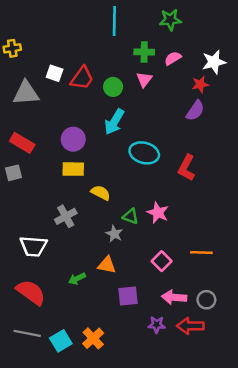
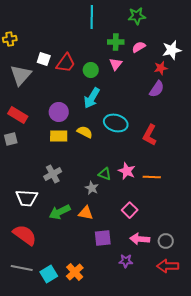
gray triangle: (26, 93) -> (21, 75), turned -45
yellow semicircle: (101, 193) -> (85, 132), moved
orange line: (201, 252) -> (152, 177), moved
green arrow: (77, 279) -> (60, 212), moved, size x1.5
red arrow: (190, 326) -> (168, 266), moved

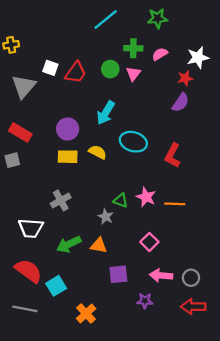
cyan line: (92, 17) -> (106, 19), turned 50
green circle: (91, 70) -> (110, 69), moved
cyan square: (49, 274) -> (56, 286), moved

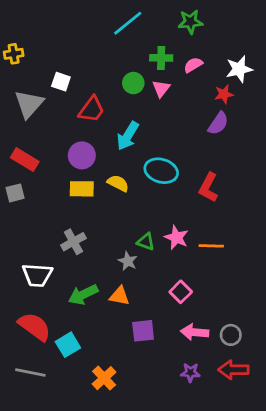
red trapezoid: (76, 73) -> (92, 109), moved
purple star: (145, 301) -> (190, 373), moved

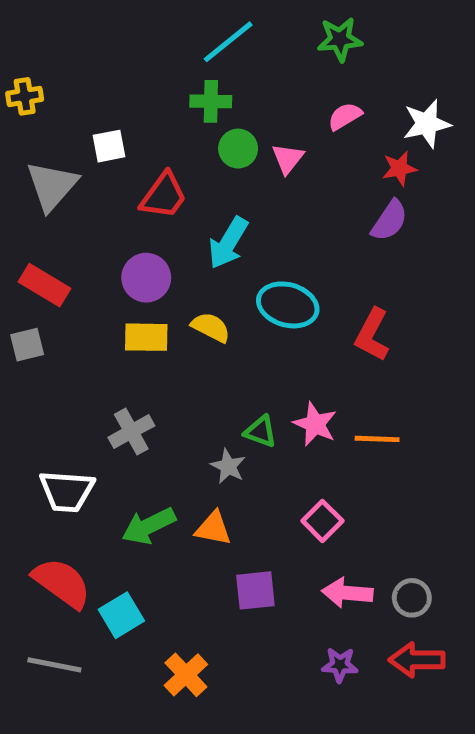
green cross: (161, 58) -> (211, 101), moved
white square: (61, 82) -> (109, 146), turned -30

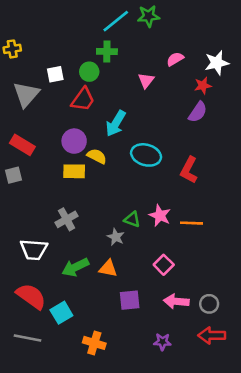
green star: (340, 39) -> (149, 16), moved
green circle: (238, 149) -> (89, 72), moved
yellow semicircle: (211, 327) -> (97, 156), moved
purple star: (340, 665) -> (162, 342), moved
orange cross: (186, 675) -> (94, 343), turned -30

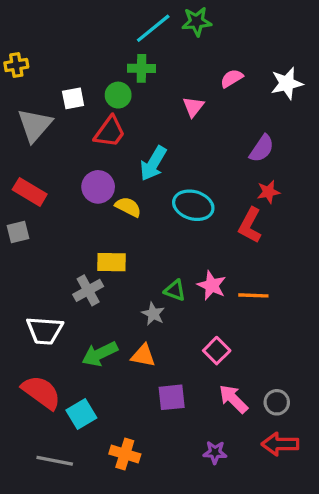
red star: (203, 86) -> (268, 192), moved
yellow rectangle: (74, 171) -> (111, 262), moved
pink arrow: (176, 301) -> (233, 399), turned 40
gray line: (27, 338) -> (55, 461), moved

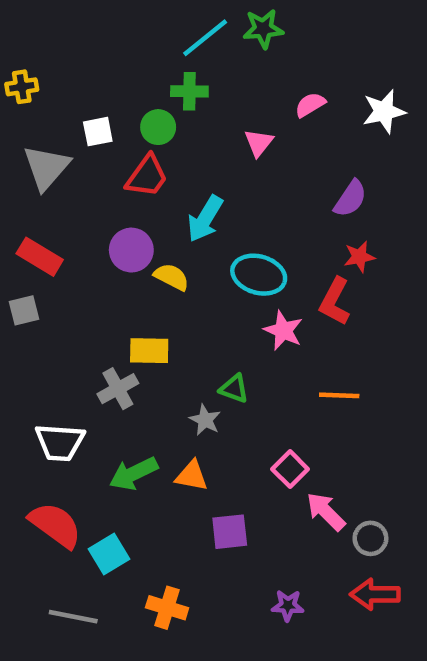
pink star: (212, 285) -> (283, 330), moved
pink arrow: (233, 399) -> (326, 512), moved

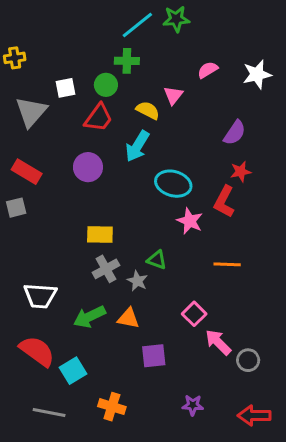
yellow semicircle: (172, 277) -> (148, 110), moved
gray cross: (118, 389) -> (106, 269), moved
red arrow: (375, 594) -> (254, 416), moved

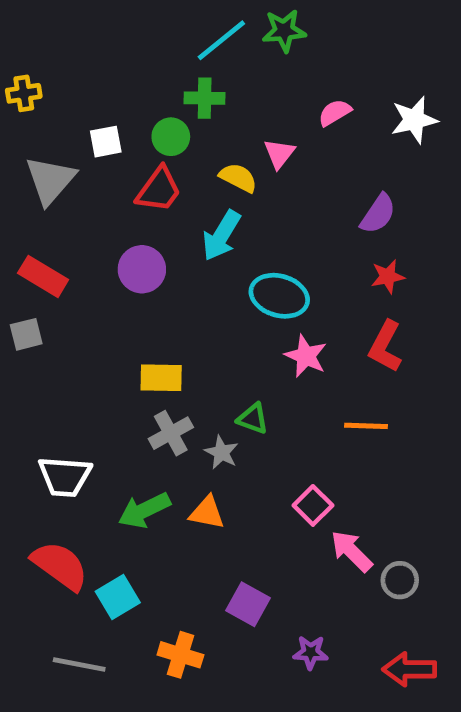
red L-shape: (224, 202) -> (385, 346), moved
purple square: (154, 356) -> (248, 604), moved, turned 35

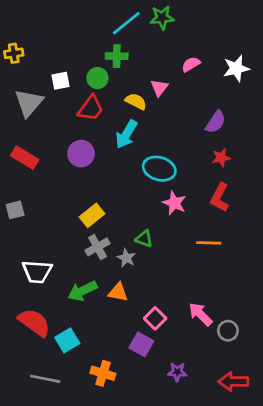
gray square: (26, 334) -> (15, 210), moved
yellow rectangle: (161, 378) -> (92, 215), turned -40
pink square: (313, 505) -> (155, 318), moved

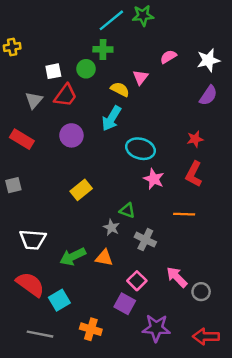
gray triangle: (29, 103) -> (34, 100), moved, size x0.7
red trapezoid: (91, 108) -> (65, 95), moved
purple semicircle: (216, 122) -> (208, 95), moved
gray cross: (97, 247) -> (145, 240), moved, turned -35
purple star: (177, 372) -> (156, 328), size x1.6

